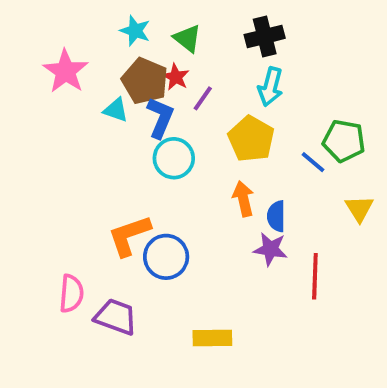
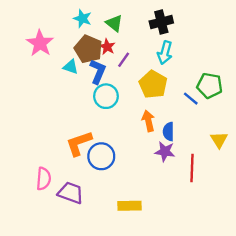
yellow triangle: (359, 208) -> (219, 140), moved

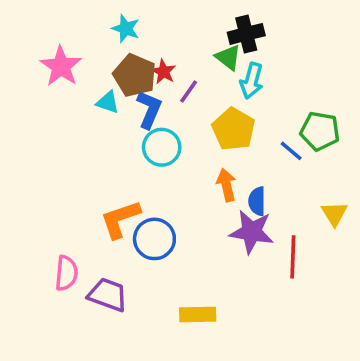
green triangle: (114, 23) -> (228, 57), moved
purple star: (165, 152) -> (252, 232), size x1.4

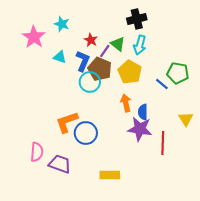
cyan star: (126, 29) -> (62, 24), moved
green triangle: (228, 57) -> (118, 44), moved
brown pentagon: (135, 75) -> (100, 69), moved

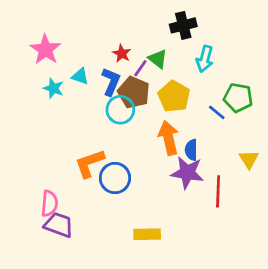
cyan star: (62, 24) -> (53, 88), moved
cyan arrow: (140, 45) -> (205, 59), moved
orange arrow: (126, 103) -> (169, 138), size x1.4
purple trapezoid: (60, 164) -> (59, 225), moved

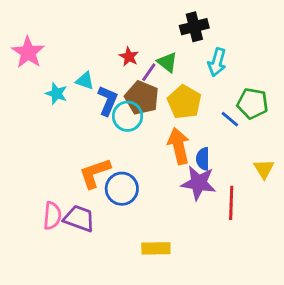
pink star: (45, 50) -> (28, 52), moved
blue L-shape: (111, 82) -> (108, 101), moved
purple trapezoid: (59, 225) -> (79, 219), moved

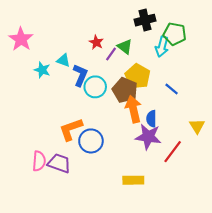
brown pentagon: (142, 98) -> (125, 90), moved
green pentagon: (253, 103) -> (175, 34), moved
red line: (231, 203) -> (173, 152), turned 35
yellow rectangle: (156, 248) -> (133, 180), moved

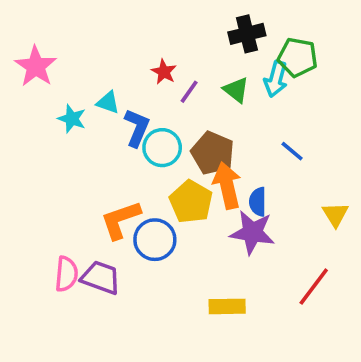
green triangle: (125, 47) -> (236, 90), moved
yellow pentagon: (138, 76) -> (191, 202), moved
red line: (173, 152) -> (314, 287), moved

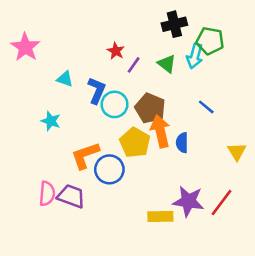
cyan triangle: (108, 102) -> (65, 79), moved
cyan star: (72, 119) -> (51, 121), moved
purple star: (252, 232) -> (188, 201), moved

